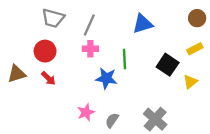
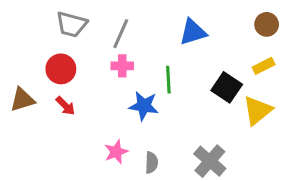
yellow triangle: (190, 82) -> (257, 110), size x1.5
gray semicircle: (112, 120) -> (151, 163), turned 147

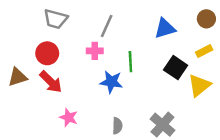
blue triangle: (193, 32) -> (165, 28), moved
gray line: (121, 34) -> (107, 26), moved
red arrow: (65, 106) -> (51, 82), size x1.5
pink star: (116, 152) -> (69, 117), moved, turned -30

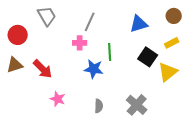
gray trapezoid: (56, 19) -> (47, 16), turned -135
red circle: (47, 53) -> (18, 35), moved

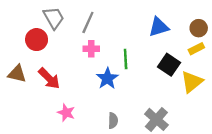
brown circle: (174, 16) -> (199, 28), moved
gray line: (90, 22) -> (88, 22), moved
red circle: (18, 35) -> (37, 40), moved
brown triangle: (15, 65) -> (17, 74), turned 30
blue star: (94, 69) -> (107, 78), turned 30

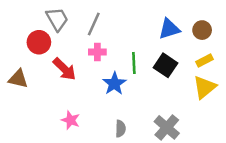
brown circle: (199, 28) -> (202, 30), moved
yellow rectangle: (196, 49) -> (205, 60), moved
black square: (169, 65) -> (166, 65), moved
red arrow: (49, 78) -> (64, 69), moved

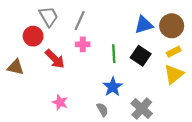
brown circle: (202, 30) -> (172, 26), size x1.5
blue star: (114, 84) -> (113, 87), moved
gray semicircle: (120, 129) -> (102, 110), turned -32

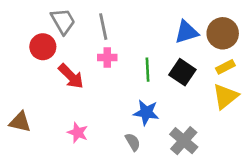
gray line: (80, 21) -> (103, 27), turned -36
brown triangle: (15, 67) -> (20, 122), moved
blue star: (113, 87) -> (146, 112), turned -30

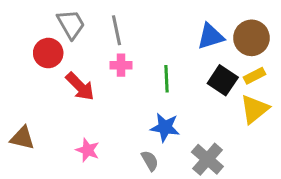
black square: (182, 72) -> (223, 80), moved

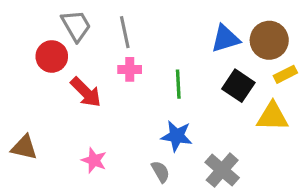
yellow rectangle: (255, 76) -> (285, 74), moved
yellow triangle: (255, 109) -> (272, 117), turned 40

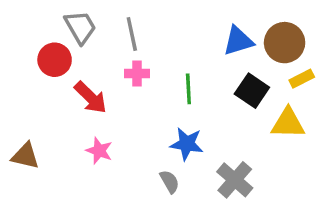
pink star: (94, 160) -> (99, 151), moved

